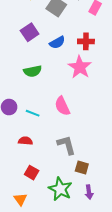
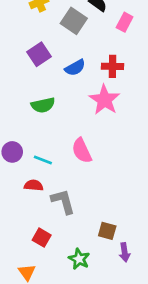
red semicircle: (25, 141) -> (34, 185), moved
gray L-shape: (66, 145) -> (63, 201), moved
green star: (60, 189) -> (79, 259), size x0.7
purple arrow: (89, 192) -> (125, 252), moved

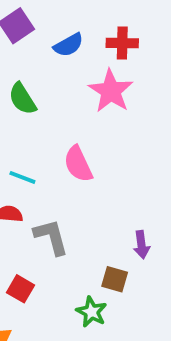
green semicircle: (43, 105) -> (22, 99), turned 70
purple arrow: (125, 252) -> (141, 245), moved
green star: (79, 259) -> (92, 312), moved

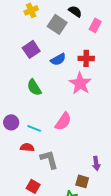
pink semicircle: (78, 164) -> (63, 121), turned -120

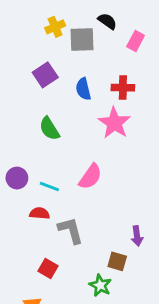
yellow cross: (31, 10) -> (55, 27), moved
gray square: (57, 24) -> (82, 40), turned -36
blue semicircle: (58, 59) -> (83, 89), turned 105

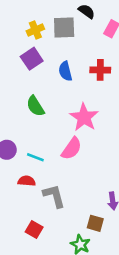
yellow cross: (55, 27) -> (35, 30), moved
pink star: (114, 123) -> (84, 117), moved

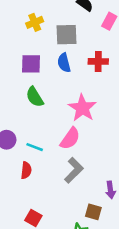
gray square: (64, 28) -> (66, 35), moved
purple square: (32, 59) -> (31, 64), moved, turned 35
red semicircle: (27, 181) -> (26, 170), turned 91
gray L-shape: (54, 196) -> (74, 170), moved, turned 60

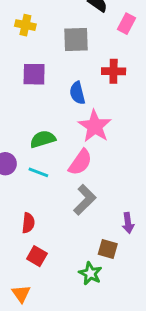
yellow cross: (35, 22) -> (25, 25), moved, turned 35
blue semicircle: (64, 63) -> (77, 93), moved
green semicircle: (35, 97) -> (43, 139), moved, turned 105
red semicircle: (26, 170) -> (28, 223), moved

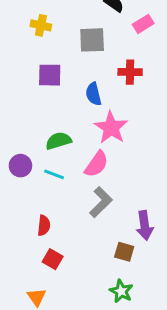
pink rectangle: (127, 24) -> (143, 24), turned 30
purple arrow: (128, 223) -> (145, 225), size x1.4
green star: (90, 273) -> (121, 291), moved

